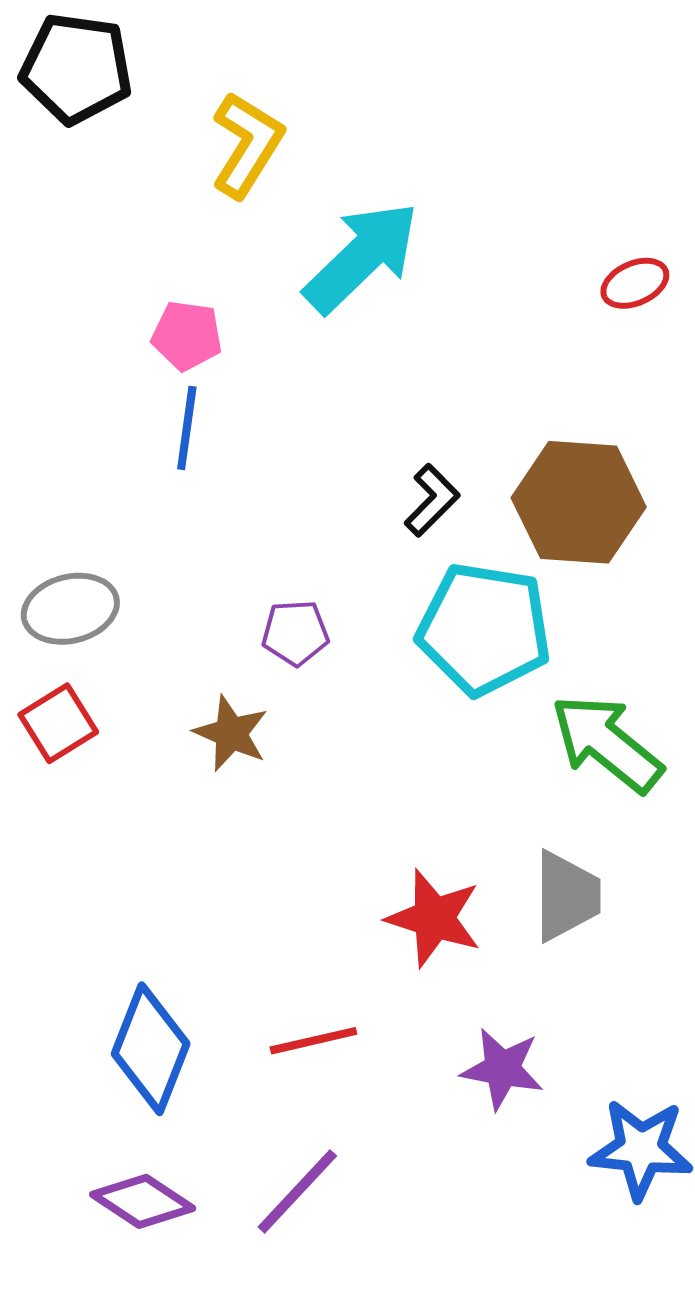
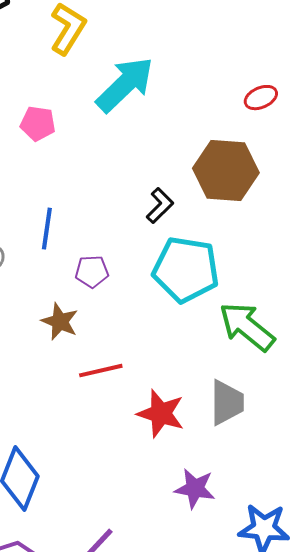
blue line: (187, 428) -> (47, 229), moved
brown hexagon: (579, 502) -> (226, 171), moved
red line: (313, 1041) -> (101, 371), moved

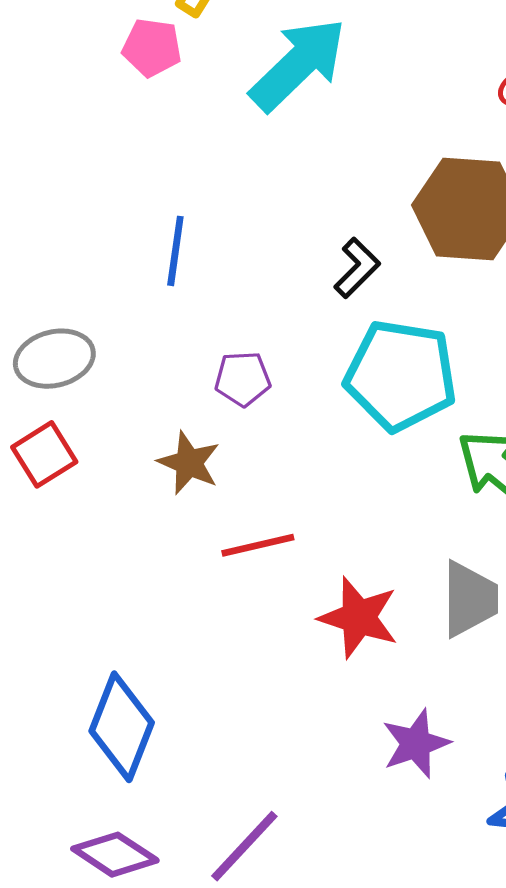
pink pentagon: (38, 124) -> (152, 48), moved
blue line: (47, 229) -> (175, 251), moved
purple star: (195, 489) -> (416, 744), turned -30

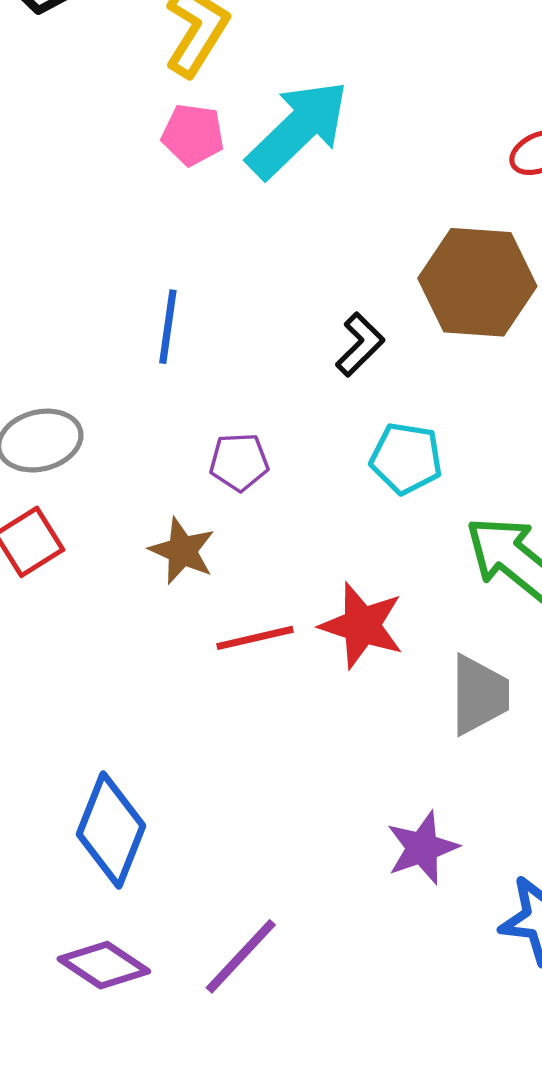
pink pentagon: (152, 48) -> (193, 135), moved
cyan pentagon: (401, 375) -> (406, 458), size x0.6
red star: (359, 618) -> (362, 625), moved

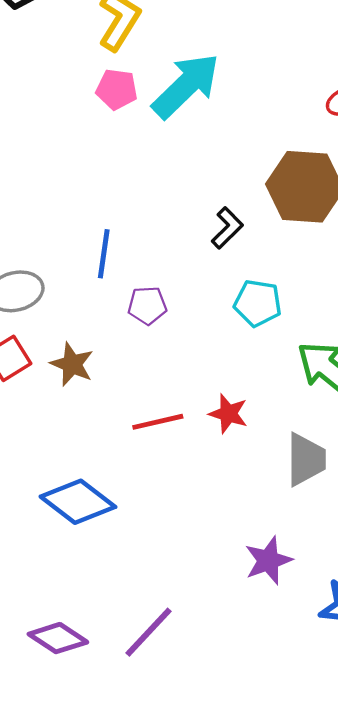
blue line: (168, 327) -> (104, 254), moved
brown star: (182, 551) -> (72, 364), moved
red star: (362, 625) -> (228, 414), size x0.7
blue diamond: (111, 830) -> (78, 502), moved, turned -74

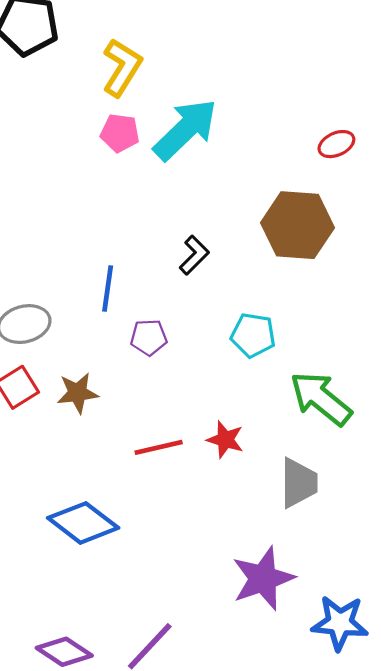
black L-shape: (227, 228) -> (194, 255), moved
brown star: (72, 364) -> (78, 393), turned -30
purple star: (268, 561) -> (263, 578), size x1.4

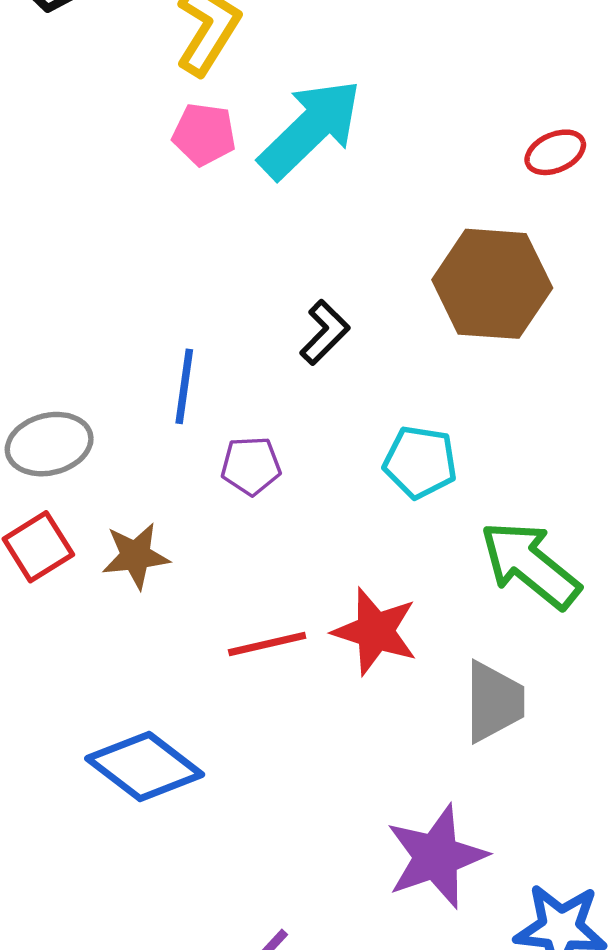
red star: (225, 440) -> (375, 631), size x1.4

